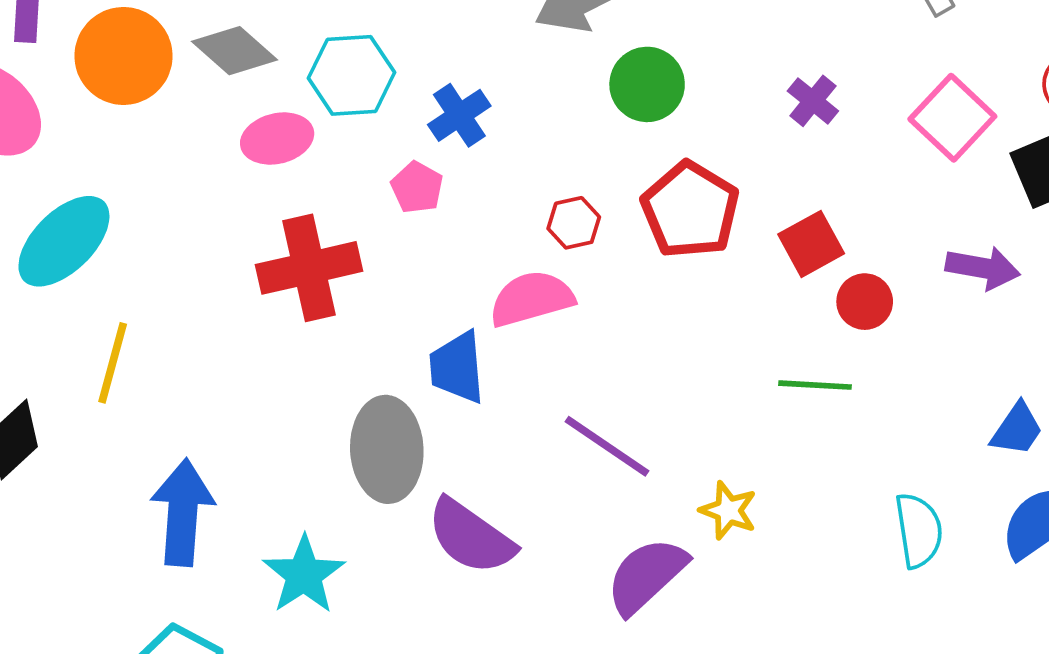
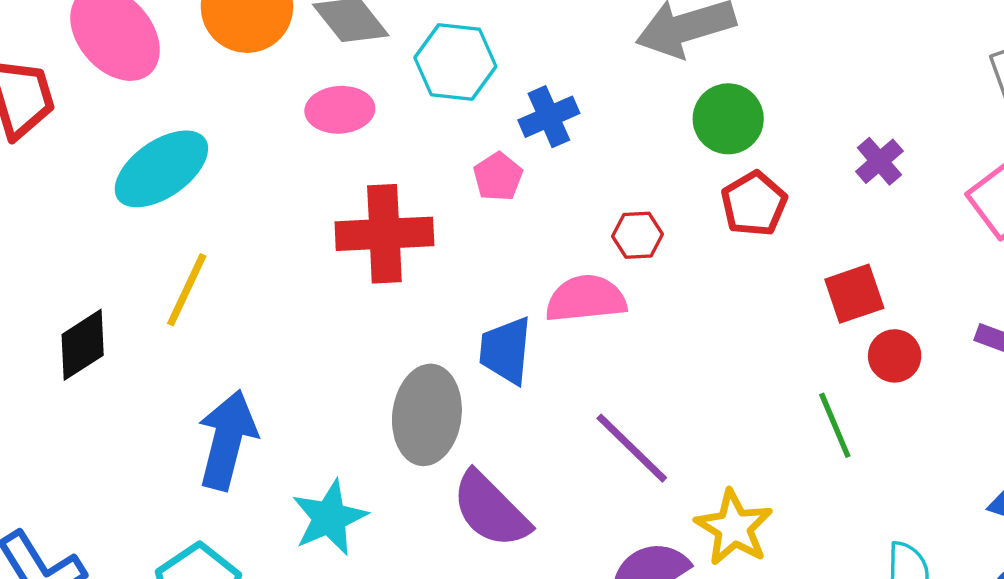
pink ellipse: (277, 139) -> (340, 110), moved
red pentagon: (690, 210) -> (754, 204), moved, size x0.7
green line: (815, 385) -> (835, 425), turned 54
yellow star: (728, 510) -> (734, 527), size x1.4

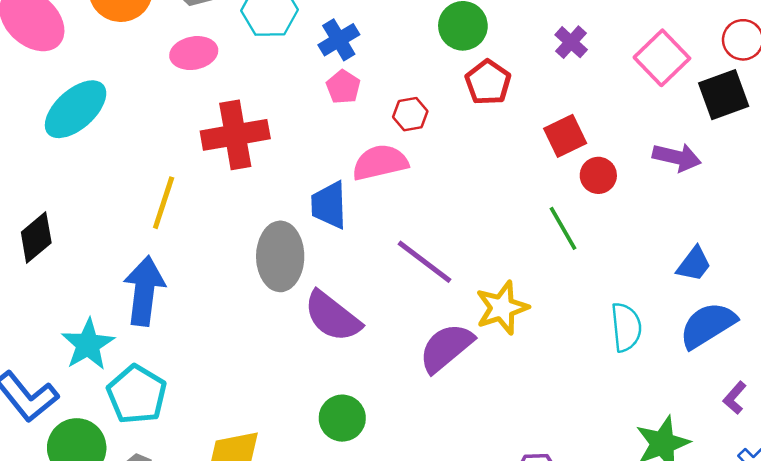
pink pentagon: (498, 177) -> (343, 87), moved
yellow line: (187, 290) -> (164, 203), moved
cyan star: (329, 518) -> (88, 344), moved
yellow star: (734, 527) -> (502, 308), turned 30

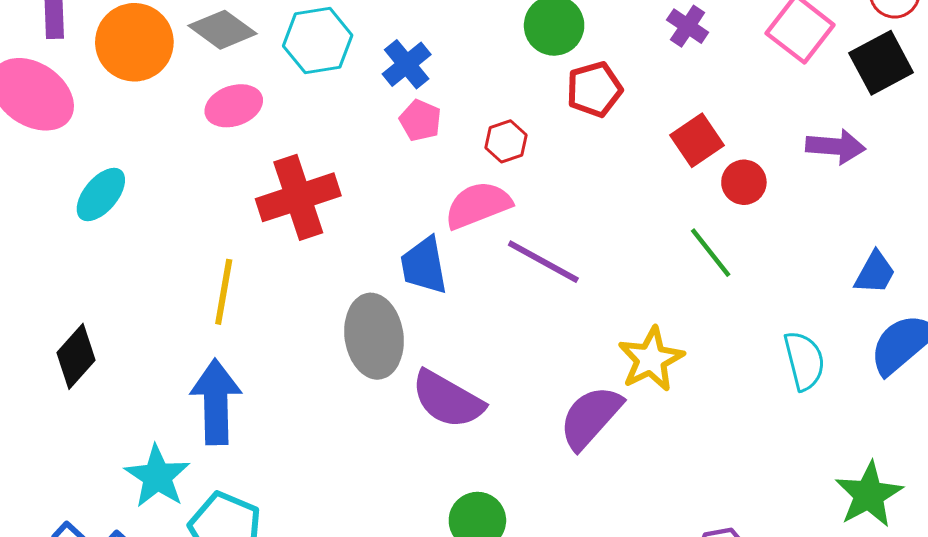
red pentagon: (488, 82) -> (594, 89), turned 30
cyan ellipse: (76, 109) -> (101, 194), size x0.7
purple line: (425, 262) -> (543, 262), moved

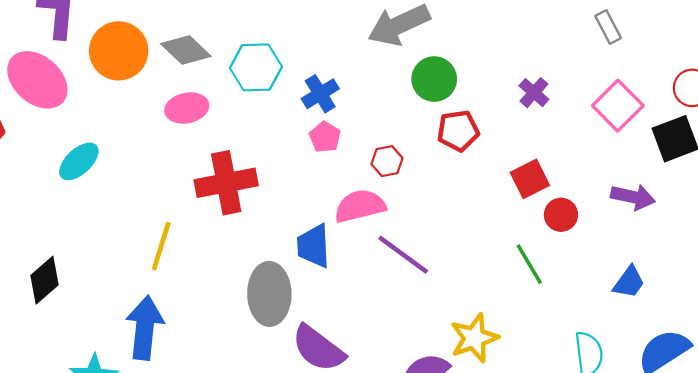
blue trapezoid: (875, 273) -> (629, 282), moved

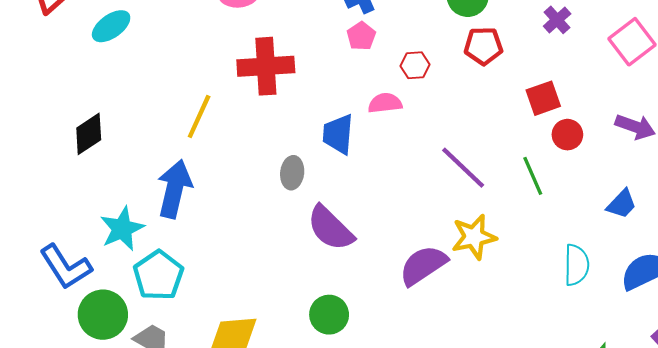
cyan ellipse: (79, 161) -> (111, 26), moved
pink semicircle: (360, 206) -> (385, 103), size x0.7
purple line: (403, 255) -> (463, 168), moved
gray ellipse: (269, 294) -> (292, 173), size x0.6

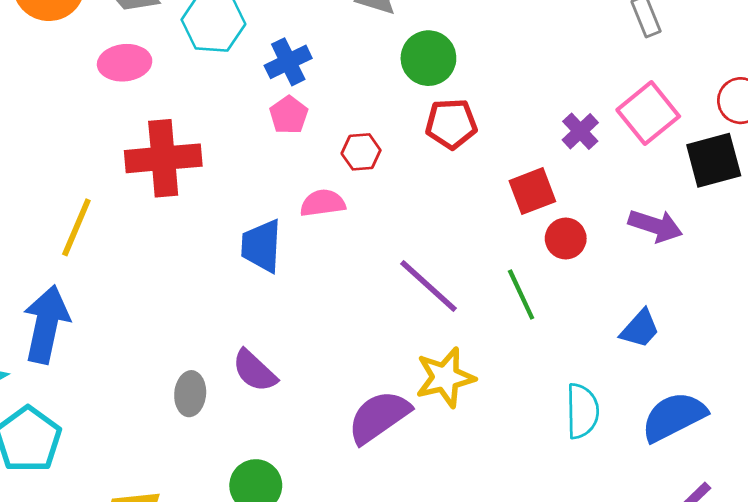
purple cross: (557, 20) -> (580, 131), moved
gray ellipse: (292, 173) -> (190, 394), moved
purple semicircle: (330, 228) -> (254, 371), size x0.7

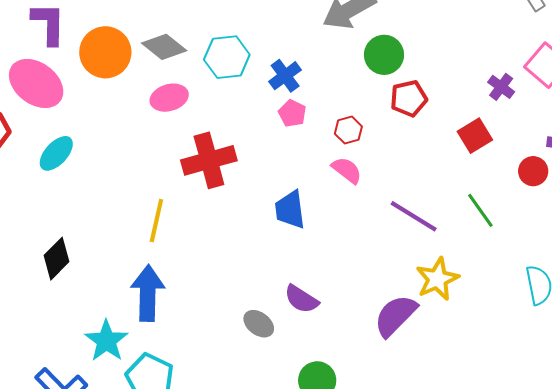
pink semicircle: (323, 203) -> (347, 170), moved, turned 56
red circle: (566, 238) -> (533, 171), moved
gray ellipse: (190, 394) -> (259, 324), turned -48

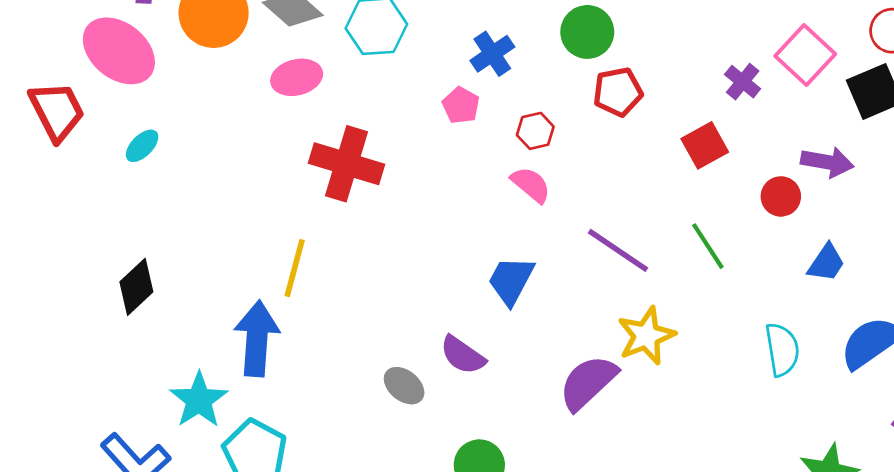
blue cross: (285, 76) -> (492, 54), moved
cyan ellipse: (56, 153) -> (142, 146), size x0.7
red cross: (209, 160) -> (346, 164), turned 30
blue trapezoid: (290, 210) -> (511, 280), moved, turned 33
yellow line: (156, 221) -> (295, 268), moved

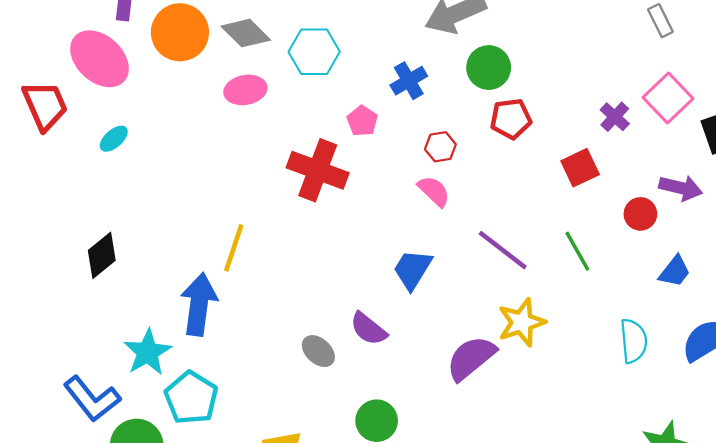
pink pentagon: (461, 105) -> (362, 121), moved
red cross: (346, 164) -> (318, 170), moved

